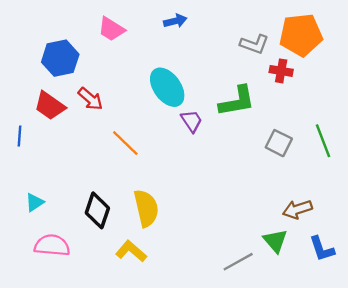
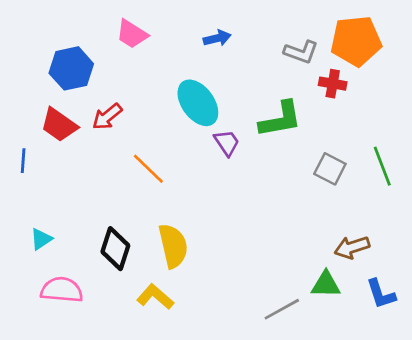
blue arrow: (175, 21) -> (217, 38), moved
red arrow: (90, 99) -> (107, 117), turned 100
green triangle: (275, 241) -> (326, 284), turned -48

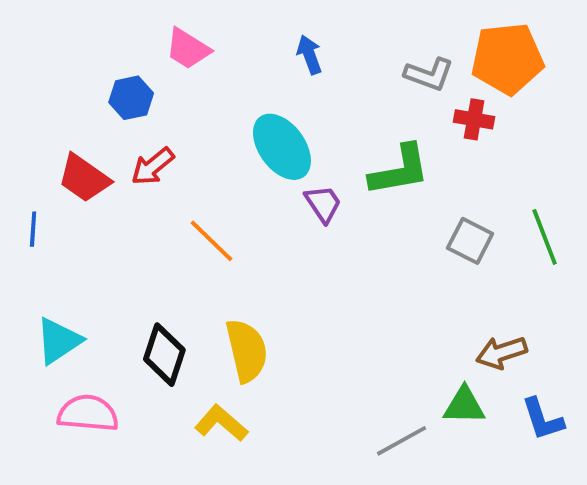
blue arrow: (217, 38) -> (309, 55), turned -96
blue hexagon: (71, 68) -> (131, 98), moved, size x0.7
cyan triangle: (41, 239) -> (59, 341), size x1.5

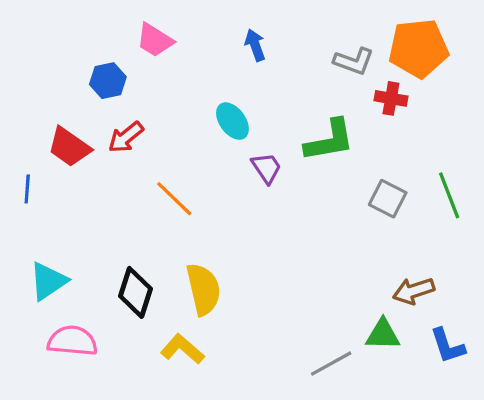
cyan ellipse: (282, 147) -> (232, 121), size x0.7

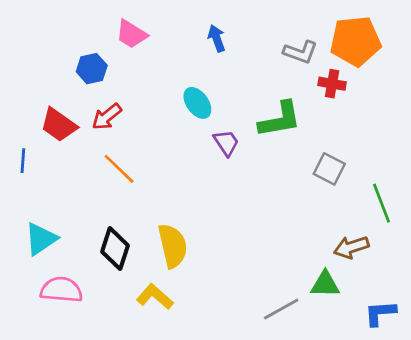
green line: (449, 195) -> (381, 203), moved
orange line: (174, 199) -> (119, 169), moved
blue L-shape: (448, 346) -> (380, 313), moved, turned 104

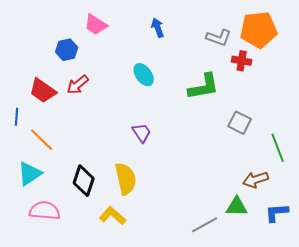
purple trapezoid: (226, 143) -> (142, 133), moved
orange line: (119, 169) -> (42, 140), moved
blue L-shape: (380, 313) -> (277, 213), moved

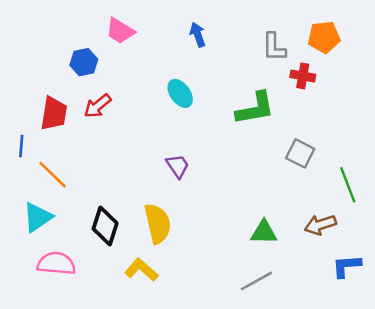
orange pentagon: (259, 30) -> (324, 37), size x0.7
gray L-shape: (219, 38) -> (274, 47), turned 70
red trapezoid: (43, 91) -> (54, 113), turned -116
green triangle: (237, 207) -> (264, 232), moved

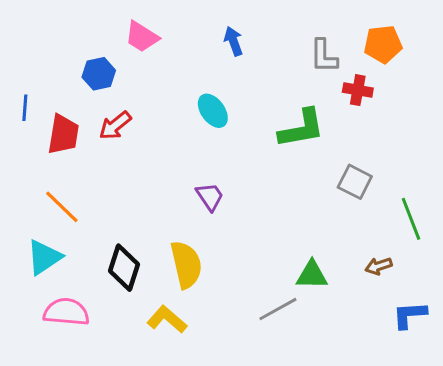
blue line: (21, 146) -> (25, 108), moved
brown arrow: (320, 225) -> (378, 266), size x0.7
gray line: (256, 281) -> (278, 309), moved

